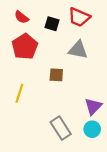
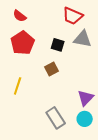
black square: (52, 24) -> (58, 45), moved
gray triangle: (78, 50) -> (83, 39), moved
brown square: (56, 75) -> (52, 69), turned -32

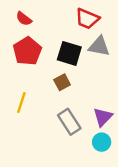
black square: (58, 45) -> (69, 53), size x1.5
gray rectangle: (56, 118) -> (69, 122), moved

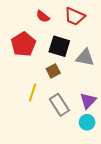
red semicircle: (24, 19) -> (43, 16), moved
gray triangle: (99, 46) -> (85, 58), moved
yellow line: (21, 103) -> (33, 92), moved

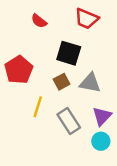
red semicircle: (43, 16) -> (39, 21), moved
red pentagon: (23, 44) -> (19, 70), moved
gray triangle: (85, 58) -> (90, 83), moved

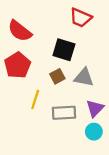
red semicircle: (39, 21) -> (20, 31), moved, size x1.6
gray rectangle: (69, 121) -> (64, 113), turned -60

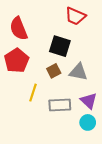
red semicircle: (20, 31) -> (19, 29), turned 30
purple triangle: (95, 108) -> (89, 101), turned -30

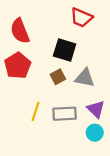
yellow line: (33, 93) -> (36, 111), moved

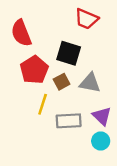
red pentagon: (18, 66) -> (34, 70), moved
yellow line: (36, 111) -> (43, 104), moved

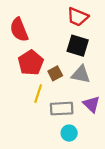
black square: (69, 53) -> (78, 46), moved
cyan circle: (101, 141) -> (69, 133), moved

